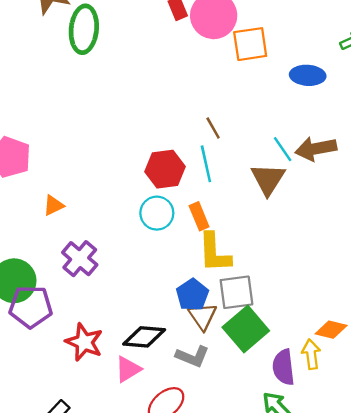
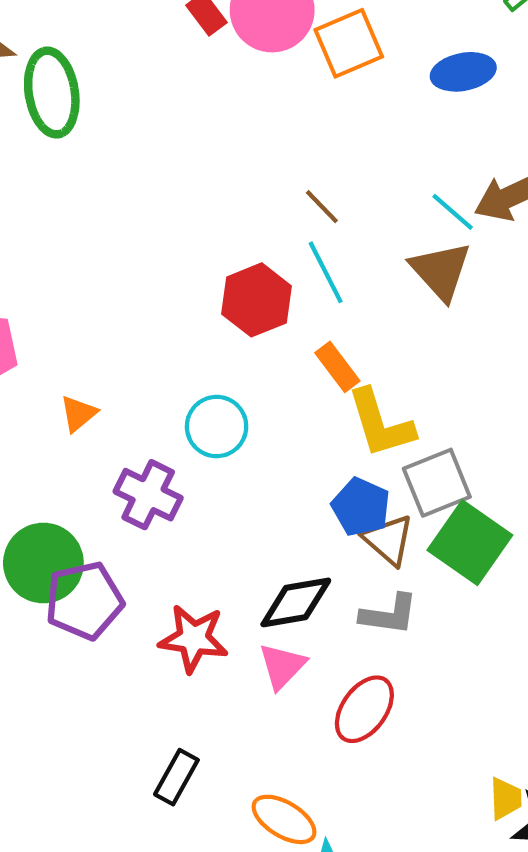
cyan circle: (157, 213) -> (217, 427), moved

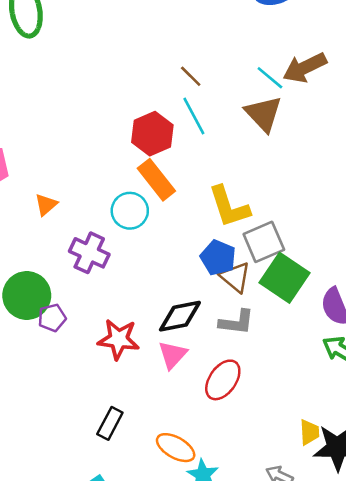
orange rectangle: (337, 367) -> (156, 180), moved, size x1.4
purple pentagon: (84, 601) -> (52, 318), size x0.6

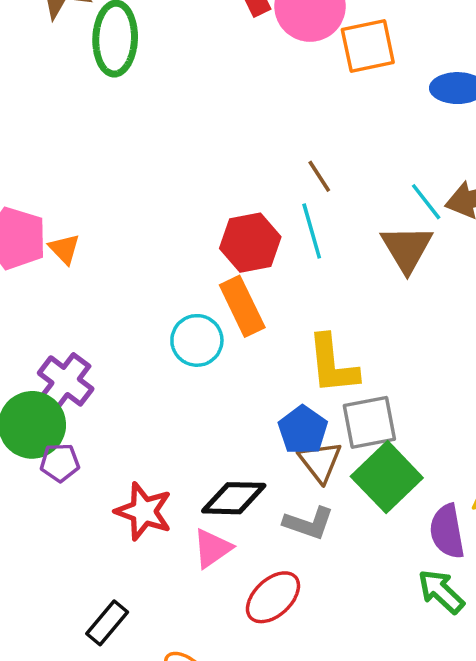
orange triangle: (46, 205) -> (64, 249), moved, turned -45
purple cross: (89, 253) -> (66, 381), moved

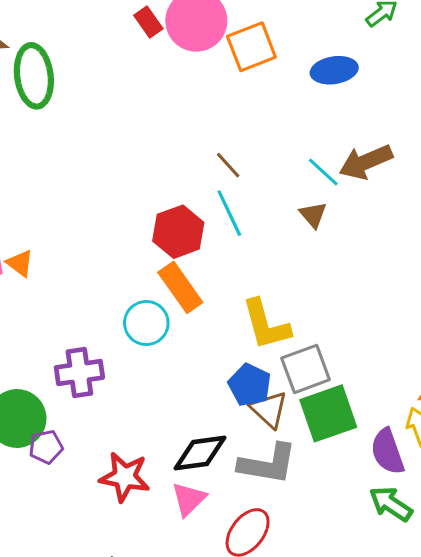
brown triangle: (407, 248) -> (313, 215), size x0.6
purple cross: (66, 381) -> (79, 372), moved, turned -36
green square: (387, 477) -> (328, 413), turned 34
gray L-shape: (309, 523) -> (268, 464), size x1.4

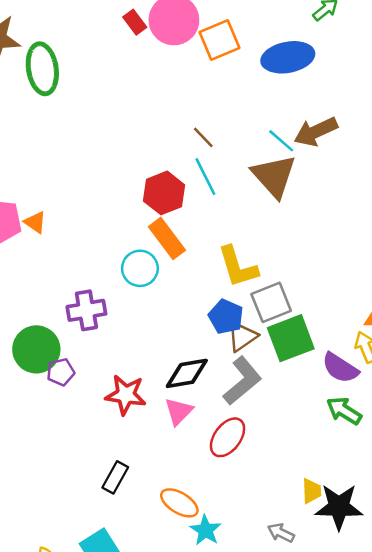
blue ellipse: (334, 70) -> (288, 57), size x1.4
brown triangle: (313, 215) -> (274, 176), size x2.0
brown triangle: (269, 410) -> (242, 336), turned 44
purple semicircle: (387, 451) -> (340, 368), turned -36
gray L-shape: (268, 464) -> (242, 381), turned -48

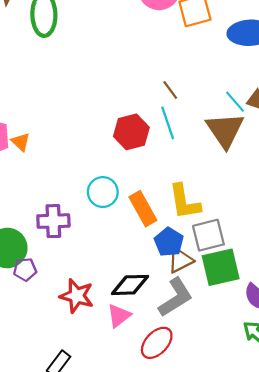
orange rectangle: (167, 238) -> (143, 209), moved

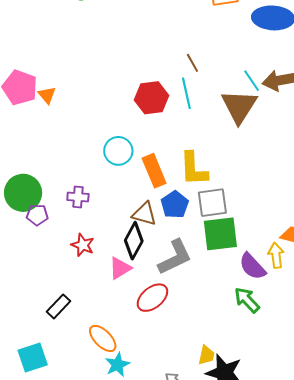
purple cross: (53, 221) -> (78, 197), moved, size x0.7
brown triangle: (180, 260) -> (144, 214), moved, turned 36
black diamond: (130, 285) -> (134, 241), turned -66
red star: (77, 296) -> (83, 245), size x0.7

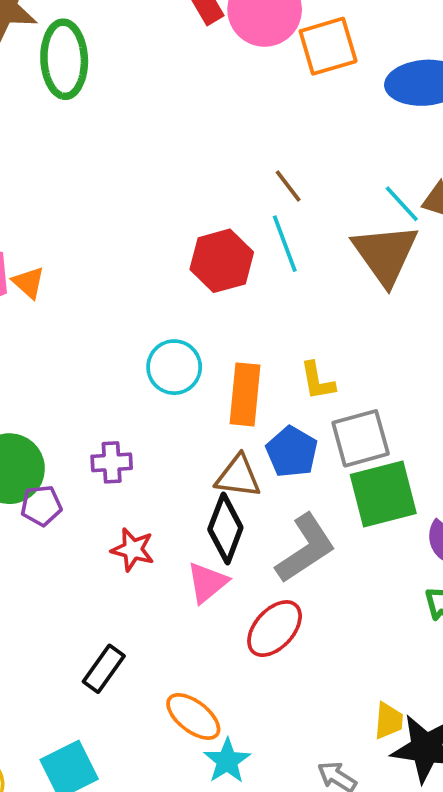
yellow L-shape: (194, 169) -> (317, 381), size x0.6
orange rectangle: (154, 171) -> (245, 394), turned 36

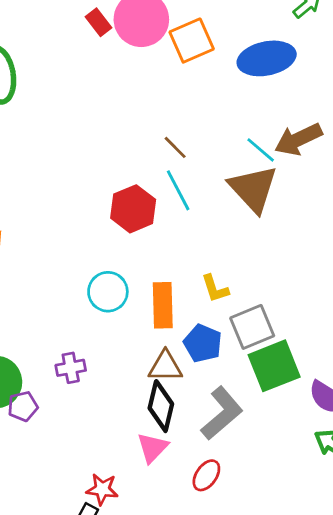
red star: (133, 550) -> (102, 489), moved
red ellipse: (275, 629) -> (206, 475), size x0.7

